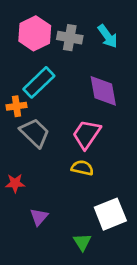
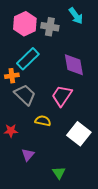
cyan arrow: (108, 36) -> (76, 16), moved
yellow semicircle: (82, 168) -> (43, 121), moved
white square: (110, 214) -> (79, 134), moved, turned -30

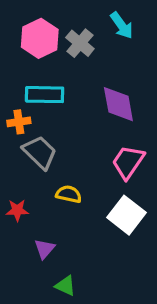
gray cross: (50, 27) -> (80, 43), turned 30
cyan rectangle: (28, 59) -> (45, 95), turned 45
pink trapezoid: (62, 96) -> (128, 162), moved
green triangle: (59, 173) -> (65, 286), moved, turned -32

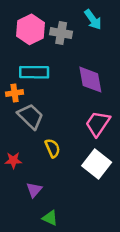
gray cross: (80, 43) -> (61, 33), turned -30
yellow semicircle: (69, 194) -> (52, 148), turned 54

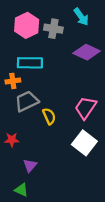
purple diamond: (90, 80) -> (87, 52), moved, turned -55
gray trapezoid: (30, 116) -> (27, 101), turned -70
yellow semicircle: (52, 148) -> (49, 116), moved
green triangle: (50, 218) -> (21, 190), moved

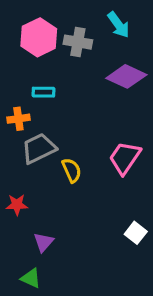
cyan rectangle: (30, 63) -> (43, 92), size x0.6
white square: (84, 143) -> (136, 233), moved, size x0.6

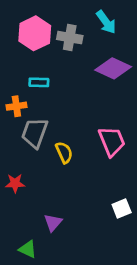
gray trapezoid: (39, 148) -> (35, 133), turned -44
pink trapezoid: (125, 158) -> (112, 141), turned 124
white square: (136, 233) -> (122, 209), turned 30
purple triangle: (43, 242) -> (53, 223), moved

